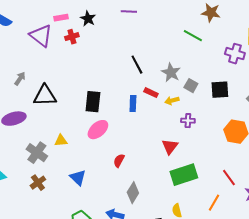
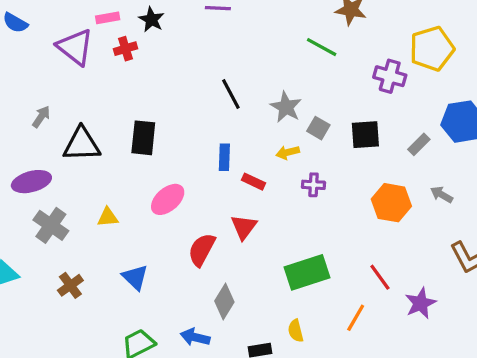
red rectangle: (151, 93) -> (254, 182), moved
black rectangle: (93, 102) -> (143, 138), moved
red triangle: (170, 147) -> (244, 227), moved
gray cross: (37, 153) -> (51, 225), moved
red semicircle: (119, 161) -> (202, 250), size x1.5

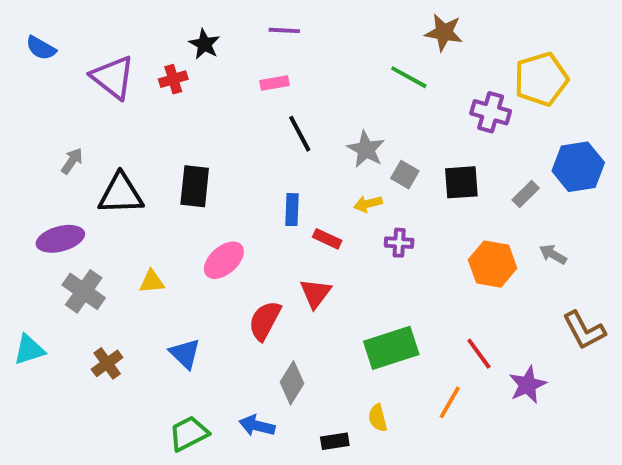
pink rectangle: (108, 18) -> (274, 83), moved

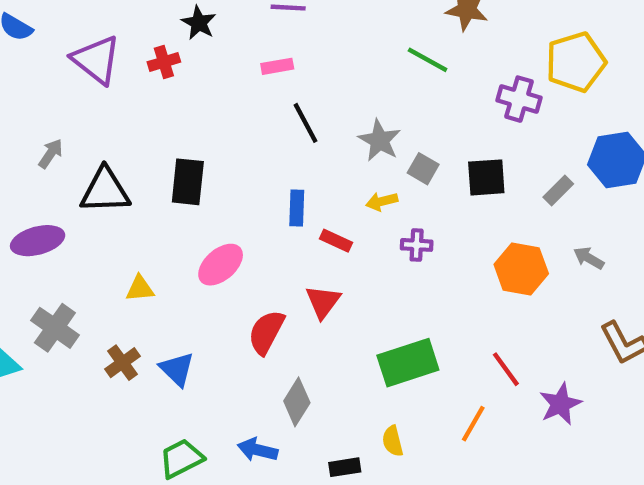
gray cross: (84, 291) -> (55, 328), moved
brown cross: (107, 363) -> (123, 363), moved

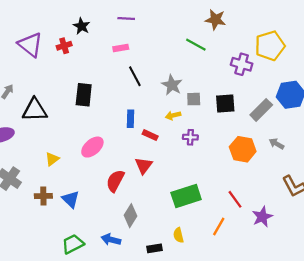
gray square: (423, 169) -> (194, 99), turned -32
black rectangle: (188, 182) -> (84, 95), moved
gray rectangle: (558, 191) -> (261, 110), size x1.5
yellow triangle: (140, 289) -> (52, 159), turned -32
brown cross: (123, 363) -> (43, 196), turned 35

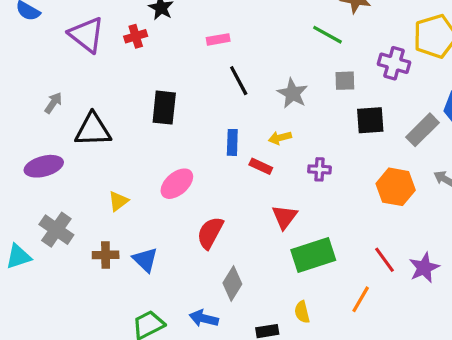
gray square: (194, 99) -> (345, 81), moved
yellow arrow: (173, 115) -> (280, 138), moved
red triangle: (144, 166) -> (285, 217), moved
purple star: (262, 217) -> (424, 268), moved

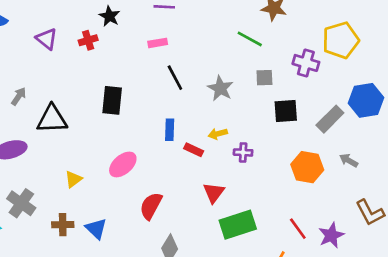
purple triangle: (87, 35) -> (47, 39), size x0.7
yellow arrow: (280, 138) -> (218, 134), moved

